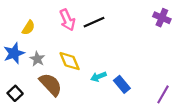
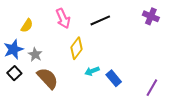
black line: (94, 22) -> (100, 20), moved
yellow diamond: (70, 61) -> (76, 48), moved, turned 60
black square: (15, 93) -> (14, 73), moved

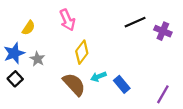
purple cross: (151, 16) -> (163, 31), moved
black line: (100, 20) -> (135, 22), moved
brown semicircle: (48, 78) -> (74, 84), moved

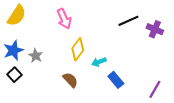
yellow semicircle: (29, 28) -> (17, 16), moved, size x1.5
cyan arrow: (98, 77) -> (99, 62), moved
brown semicircle: (74, 84) -> (70, 80), size x0.7

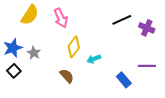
yellow semicircle: (17, 16) -> (30, 15), moved
blue rectangle: (116, 80) -> (124, 80), moved
purple line: (155, 89) -> (147, 66), moved, turned 60

